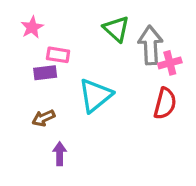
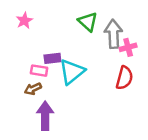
pink rectangle: (58, 55) -> (39, 71), moved
purple rectangle: (45, 73) -> (52, 58), moved
purple arrow: (60, 154) -> (45, 116), size x1.6

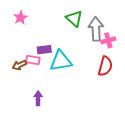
cyan triangle: (72, 72) -> (61, 61), turned 30
brown arrow: (33, 89) -> (19, 65), moved
purple arrow: (45, 116) -> (38, 98), size x0.6

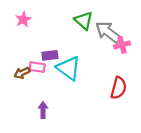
gray arrow: (96, 29) -> (108, 32), turned -50
cyan triangle: (61, 61) -> (69, 68), turned 45
red semicircle: (105, 66) -> (119, 88), moved

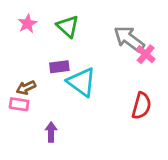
green triangle: (84, 21) -> (68, 26), moved
pink cross: (122, 45) -> (146, 54), turned -35
pink rectangle: (37, 67) -> (19, 104), moved

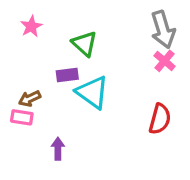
green triangle: (68, 26) -> (85, 44), moved
gray arrow: (129, 39) -> (163, 30), moved, turned -144

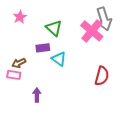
pink cross: (165, 61) -> (92, 31), moved, size x1.6
cyan triangle: (92, 92) -> (59, 59), size x0.7

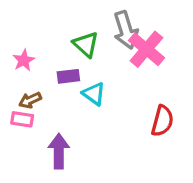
pink star: (20, 17) -> (24, 60), moved
gray arrow: (104, 19) -> (126, 30), moved
purple arrow: (37, 95) -> (59, 151), size x1.5

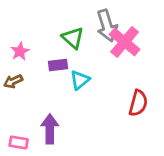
cyan triangle: (94, 94) -> (80, 80), turned 45
brown arrow: (30, 100) -> (13, 81), moved
pink rectangle: (22, 119) -> (19, 142), moved

